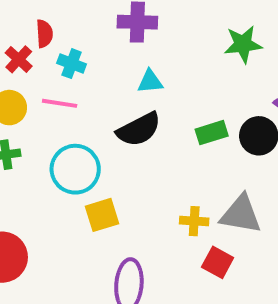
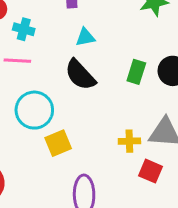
black semicircle: (139, 129) -> (80, 75), turned 80
green rectangle: (212, 133) -> (136, 72), turned -50

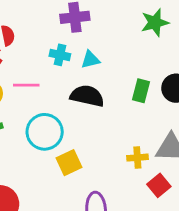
cyan cross: (24, 29) -> (60, 55), moved
black semicircle: (80, 75) -> (87, 96), turned 148
red square: (150, 171) -> (159, 185), turned 30

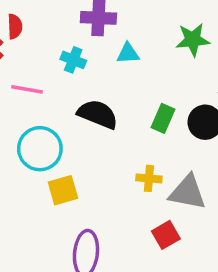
cyan triangle: (90, 60) -> (128, 53), moved
yellow cross: (137, 158) -> (149, 178), moved

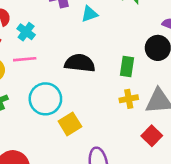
cyan cross: (73, 60) -> (26, 32), moved, turned 30
green rectangle: (163, 118) -> (127, 66), moved

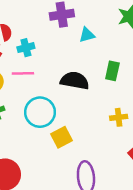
cyan cross: (26, 32) -> (26, 48), turned 35
green rectangle: (127, 66) -> (112, 71), moved

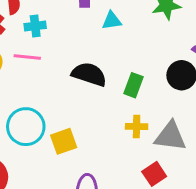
green rectangle: (112, 71) -> (133, 85), moved
cyan circle: (40, 112) -> (26, 127), moved

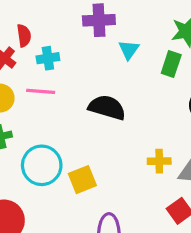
cyan triangle: (112, 21) -> (129, 50), turned -45
green rectangle: (133, 85) -> (171, 64), moved

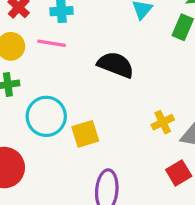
yellow cross: (159, 161) -> (163, 122), turned -30

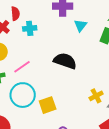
pink line: (52, 43) -> (22, 67), moved, turned -42

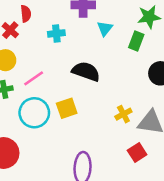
cyan cross: (30, 28) -> (56, 33), moved
yellow square: (48, 105) -> (67, 108), moved

